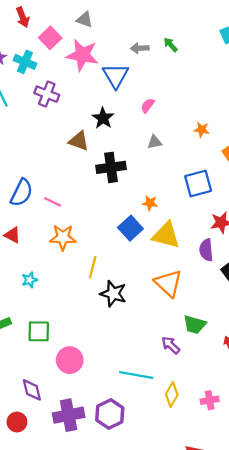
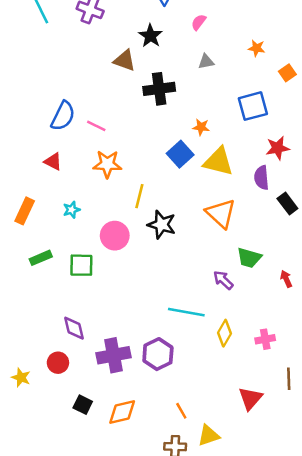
pink circle: (70, 360) -> (115, 236), moved

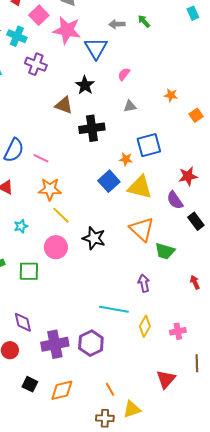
blue square: (253, 106) -> (149, 145), moved
purple semicircle: (262, 178) -> (175, 200), turned -30
yellow line: (139, 196) -> (61, 215), moved, turned -60
green trapezoid: (249, 258) -> (165, 251), moved
purple arrow: (223, 280) -> (144, 283), turned 36

